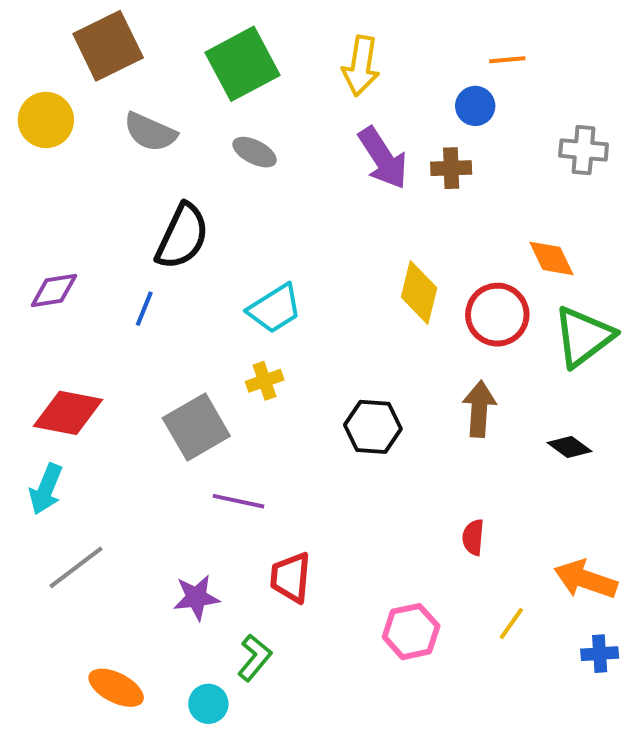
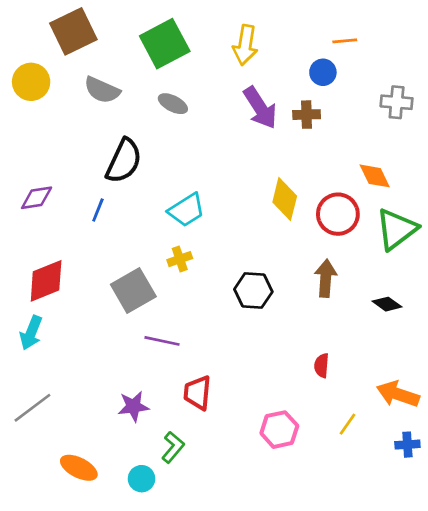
red diamond: (68, 413) -> (46, 281), turned -33
gray line: (76, 567) -> (32, 408), moved

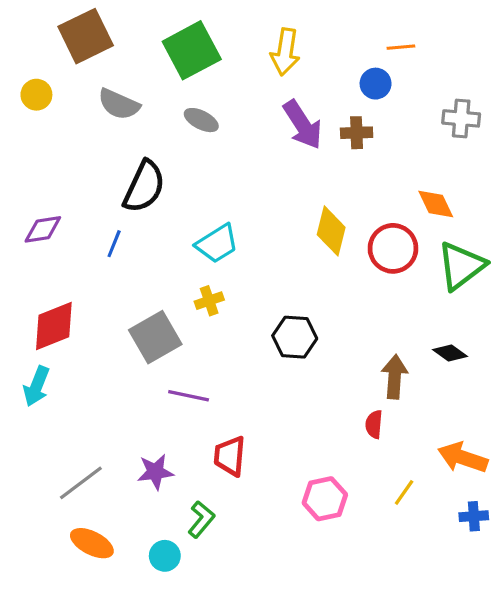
yellow circle: (31, 82) -> (36, 95), size x0.7
brown arrow: (326, 278) -> (395, 377), moved
gray line: (32, 408) -> (81, 483), moved

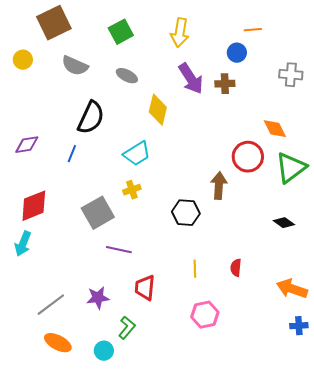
green square: (192, 50) -> (121, 32), size x0.7
yellow diamond: (331, 231) -> (158, 110), moved
brown arrow: (395, 377) -> (219, 186), moved
yellow line: (404, 492) -> (195, 269), moved, turned -36

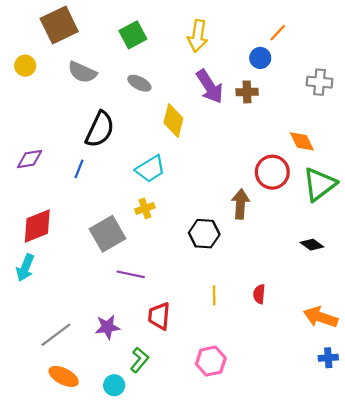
orange line: (253, 30) -> (278, 33), turned -42
pink hexagon: (205, 315) -> (211, 361), moved

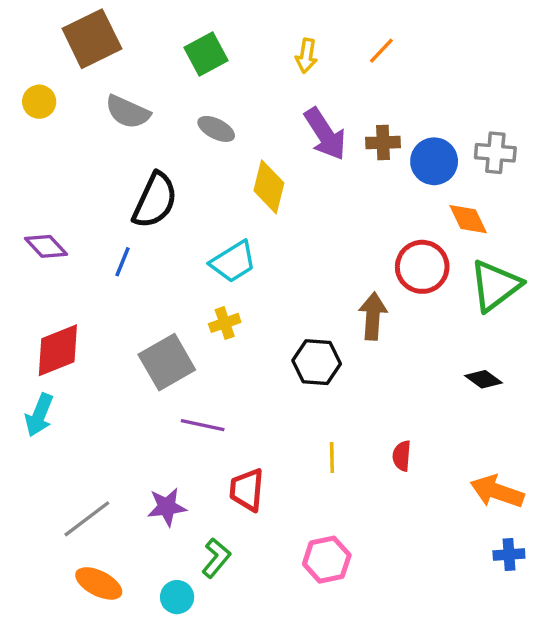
orange line: (278, 33) -> (381, 51), moved
yellow arrow: (198, 36) -> (306, 56), size x0.7
blue circle: (260, 58) -> (434, 161), moved, size x1.4
gray cross: (320, 82) -> (495, 153), moved
purple diamond: (30, 159) -> (46, 246), turned 56

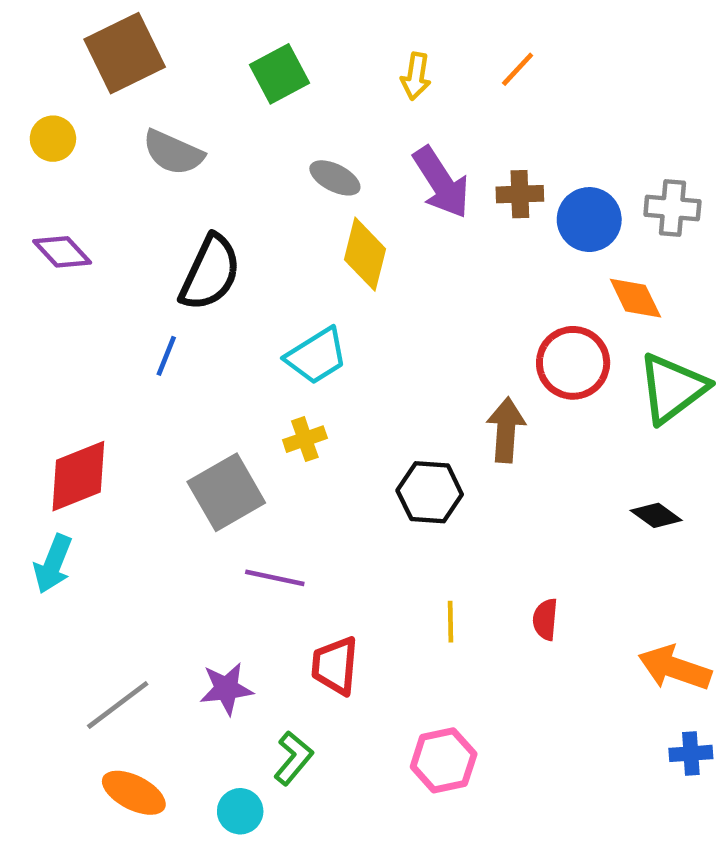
gray ellipse: (216, 129) -> (335, 178), moved
purple diamond: (46, 246) -> (62, 252), moved

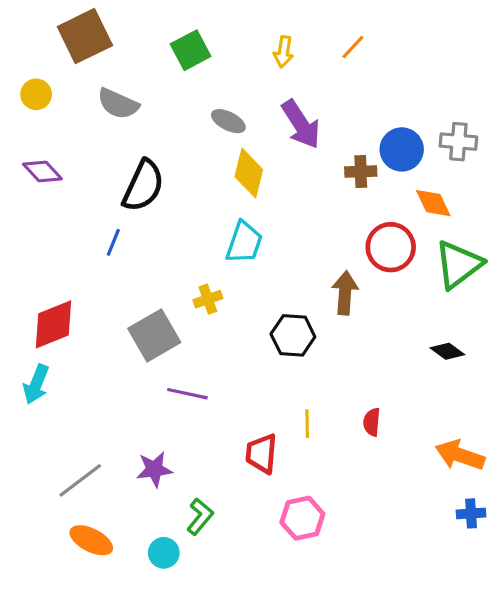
brown cross: (520, 194) -> (361, 172), moved
cyan trapezoid: (316, 356) -> (244, 242), moved, turned -39
red trapezoid: (335, 666) -> (261, 454), moved

